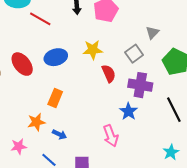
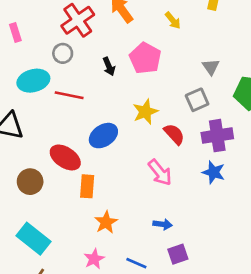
gray square: (134, 54) -> (197, 100), turned 30
orange rectangle: (55, 98) -> (87, 186), moved
blue arrow: (60, 134) -> (163, 224), moved
pink arrow: (111, 136) -> (160, 172), moved

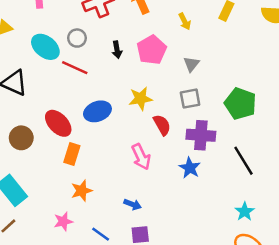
gray circle: (63, 53) -> (77, 38), moved
gray triangle: (211, 67) -> (191, 64), moved
cyan ellipse: (33, 81) -> (45, 47), turned 40

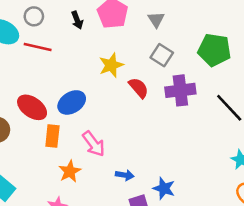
gray square: (190, 99) -> (162, 55), turned -35
blue ellipse: (97, 111) -> (72, 102), moved
pink arrow: (141, 157) -> (94, 144), moved
blue star: (190, 168) -> (164, 188), moved

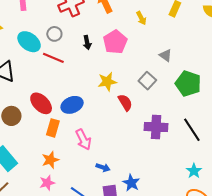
gray triangle: (156, 19) -> (166, 55), moved, turned -32
purple cross: (180, 90) -> (156, 127), moved
orange star: (70, 171) -> (50, 160), moved

